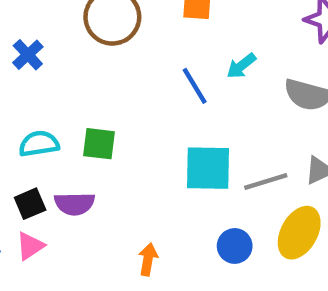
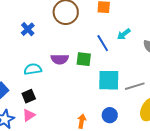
green square: (99, 144) -> (84, 59), moved
purple semicircle: (75, 204) -> (60, 59), moved
blue circle: (235, 246) -> (110, 115), moved

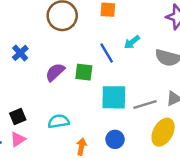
blue cross: (28, 29) -> (20, 53), moved
purple semicircle: (60, 59) -> (55, 72), turned 138
cyan semicircle: (33, 69) -> (59, 121), moved

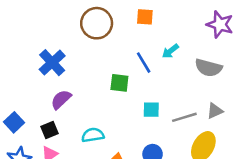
blue cross: (20, 53) -> (52, 63), size x1.5
purple semicircle: (55, 72) -> (61, 99), moved
cyan square: (114, 97) -> (151, 110), size x0.6

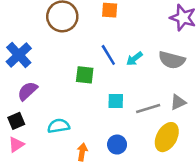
cyan arrow: (170, 51) -> (134, 59), moved

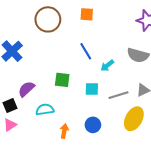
cyan arrow: (134, 59) -> (107, 66), moved
green square: (85, 75) -> (62, 80), moved
purple semicircle: (27, 91) -> (26, 89), moved

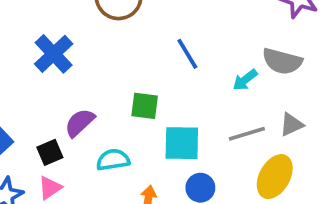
cyan arrow: (107, 66) -> (245, 80), moved
cyan square: (92, 89) -> (182, 143), moved, size x1.5

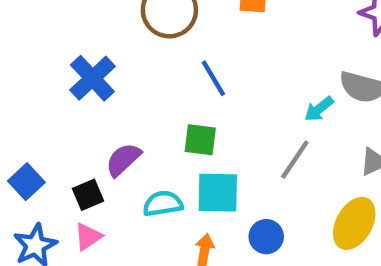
blue line: (187, 54) -> (213, 78), moved
gray line: (247, 134) -> (295, 160), moved, turned -39
cyan square: (182, 143) -> (218, 193), moved

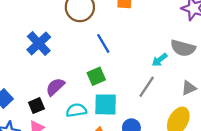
green square: (200, 140) -> (96, 76), turned -30

